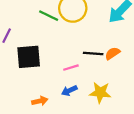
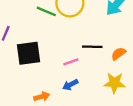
orange semicircle: (112, 53) -> (118, 54), moved
yellow star: (100, 92) -> (114, 83), moved

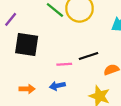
black line: (92, 47) -> (89, 56), turned -36

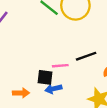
black square: (27, 44) -> (45, 77), moved, size x0.6

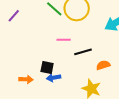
pink line: (60, 66) -> (64, 40), moved

